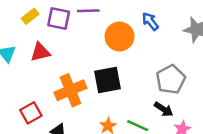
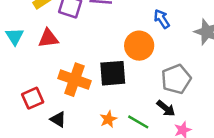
orange circle: (120, 37) -> (139, 46), moved
orange cross: (70, 90) -> (75, 80), turned 36

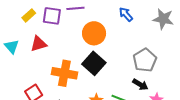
orange circle: (139, 46) -> (94, 33), moved
black square: (113, 73) -> (94, 63), turned -35

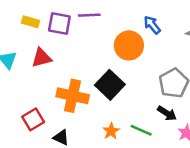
yellow rectangle: (29, 15) -> (31, 22), turned 56
orange circle: (94, 33) -> (129, 45), moved

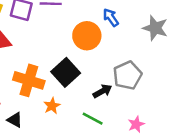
black arrow: (167, 113) -> (102, 91), moved, turned -66
orange star: (111, 131) -> (52, 106), moved

